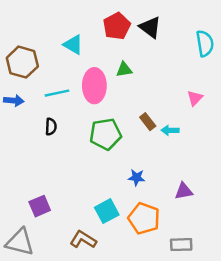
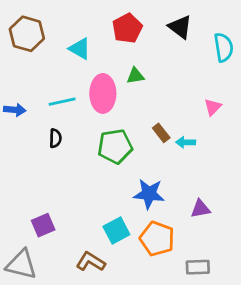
black triangle: (150, 27) -> (180, 27), moved
brown hexagon: (22, 62) -> (27, 34), moved
blue star: (137, 178) -> (149, 194), size x1.6

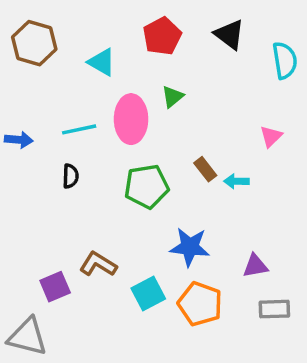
green triangle: (135, 76) -> (172, 97), turned -30
brown L-shape: (91, 262) -> (98, 264), moved
gray rectangle: (198, 267) -> (274, 309), moved

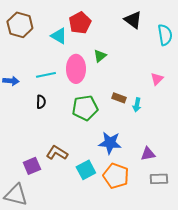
red pentagon: (162, 36) -> (80, 23), moved
brown rectangle: (205, 169) -> (119, 98), turned -32
cyan arrow: (236, 181) -> (137, 105), turned -80

